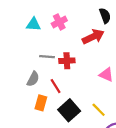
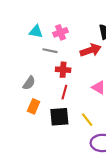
gray line: (47, 57) -> (50, 51), moved
red line: (56, 86) -> (64, 92), moved, turned 40
black square: (69, 110) -> (59, 117), turned 30

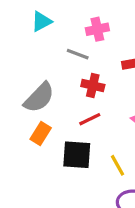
cyan triangle: (36, 32) -> (42, 21), moved, turned -48
gray semicircle: (29, 83) -> (39, 98), size x1.5
red line: (64, 92) -> (90, 119), turned 40

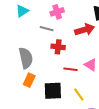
gray semicircle: (39, 98) -> (26, 58), turned -50
red line: (90, 119) -> (70, 69), moved, turned 40

